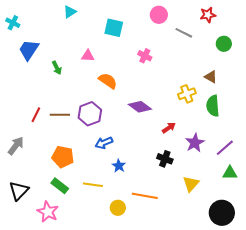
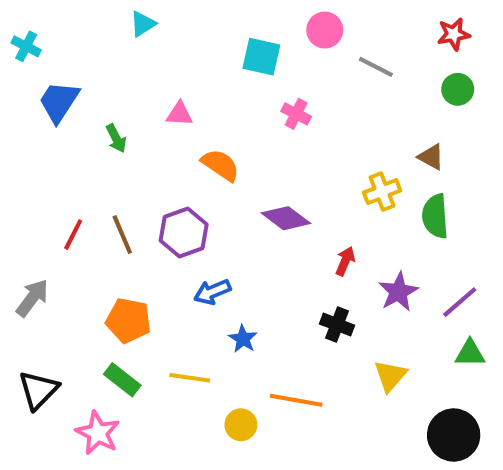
red star: (208, 15) -> (454, 34), moved
cyan square: (114, 28) -> (261, 57), moved
brown line: (60, 115) -> (122, 235), turned 66
red arrow: (169, 128) -> (345, 261), turned -32

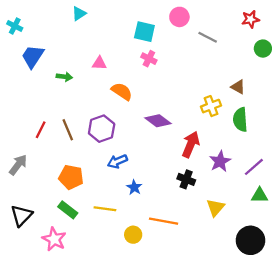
green circle: (458, 89) -> (263, 49), moved
pink cross: (296, 114) -> (149, 59), moved
green arrow: (116, 138) -> (64, 77), turned -56
red arrow: (345, 261) -> (191, 144), size x1.6

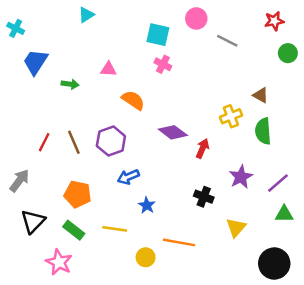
red arrow: (191, 144) -> (202, 148), moved, size x0.7
black triangle: (21, 216) -> (33, 221), moved

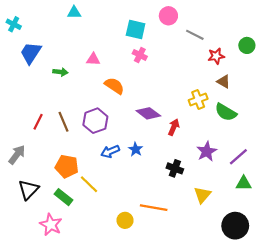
cyan triangle: (86, 15) -> (74, 13), turned 32
red star: (274, 21) -> (216, 56), moved
green semicircle: (263, 131) -> (226, 112), turned -55
blue star: (147, 205) -> (136, 149), moved
yellow line: (115, 229) -> (89, 184), moved, turned 36

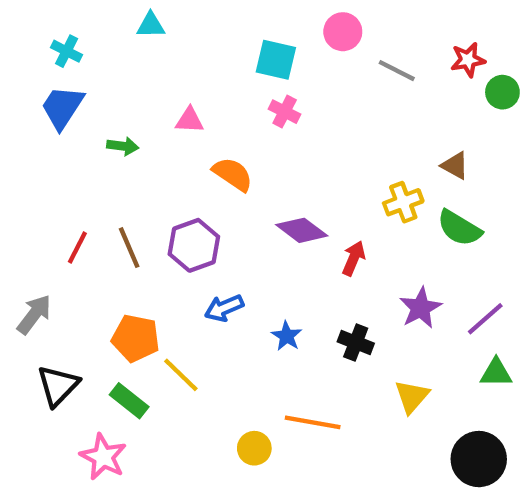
cyan cross: (14, 24) -> (67, 51), moved
red star: (216, 56) -> (468, 60), moved
blue star: (136, 149) -> (287, 336), moved

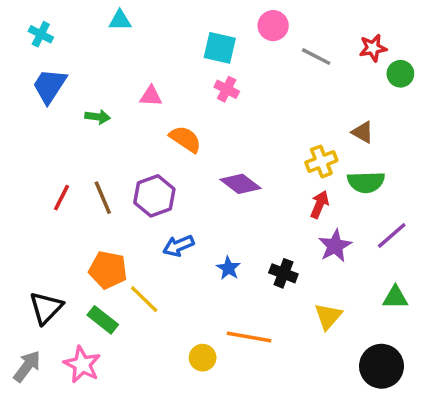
cyan cross: (67, 51) -> (41, 34), moved
green semicircle: (459, 228) -> (366, 182), turned -33
red arrow: (354, 258) -> (320, 205), moved
gray arrow: (34, 314) -> (27, 366), moved
purple line: (485, 319) -> (392, 235), moved

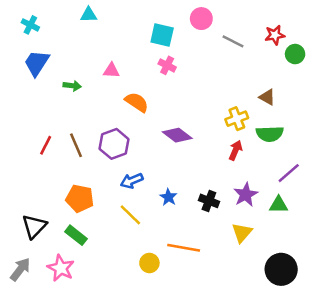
purple star: (335, 246) -> (246, 195), moved
green triangle: (395, 297) -> (279, 205), moved
yellow line: (144, 299) -> (130, 215), moved

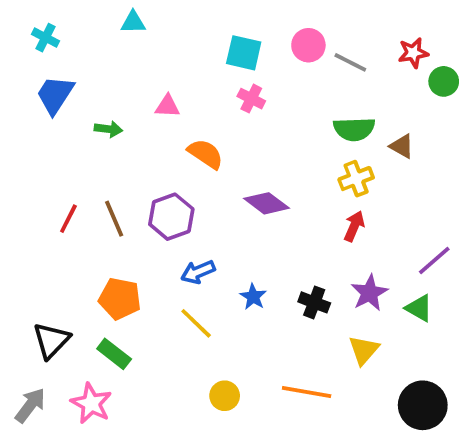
pink circle: (201, 19) -> (308, 45), moved
green semicircle: (270, 134) -> (354, 129), moved
green triangle: (279, 205) -> (419, 308), turned 30
orange line: (184, 248) -> (307, 392), moved

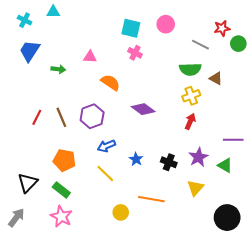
cyan triangle: (133, 22) -> (53, 12), moved
gray line: (350, 62) -> (200, 45), moved
purple line: (434, 260) -> (233, 140), turned 42
orange line: (307, 392) -> (151, 199), moved
pink star: (91, 403) -> (61, 217), moved

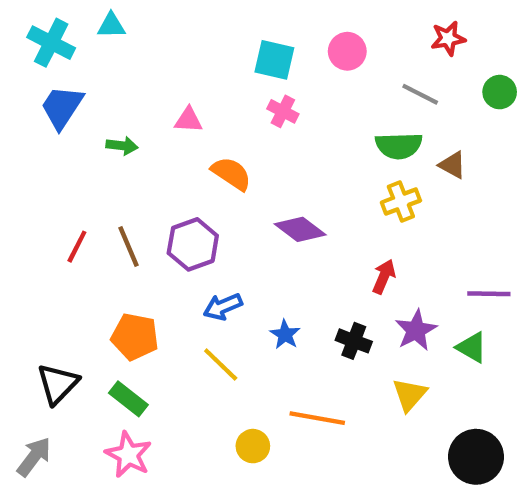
cyan cross: (25, 20) -> (51, 43), size x1.5
red star: (222, 28) -> (448, 38), moved
red arrow: (190, 121) -> (384, 277), moved

